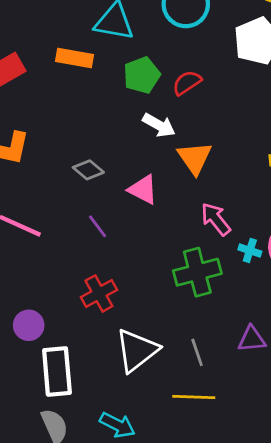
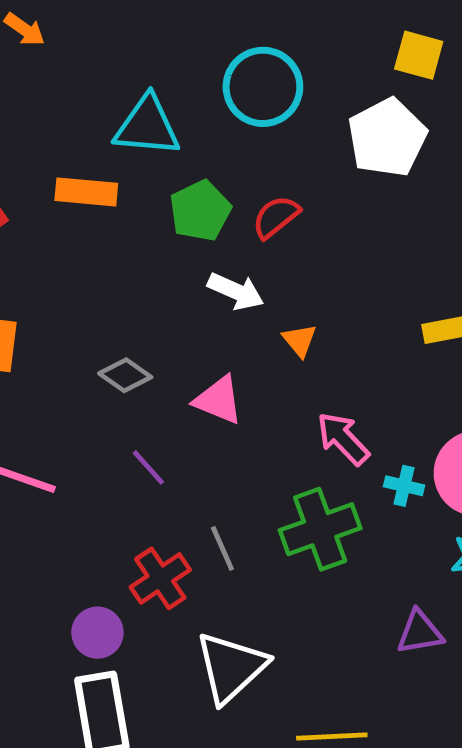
orange triangle: (195, 158) -> (300, 340), size x0.6
purple circle: (29, 325) -> (97, 633), moved
gray line: (197, 352) -> (222, 548), moved

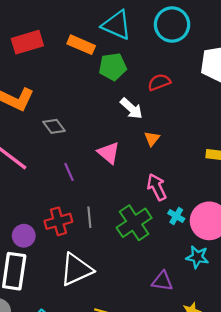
green pentagon: (200, 211) -> (113, 67), moved
gray diamond: (125, 375) -> (54, 126), moved
green cross: (320, 529) -> (134, 223), turned -32

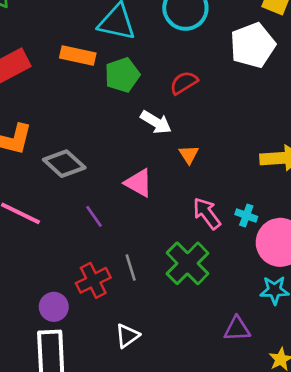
gray diamond: (54, 126) -> (64, 164), size x1.4
cyan cross: (176, 216) -> (246, 216), moved
white triangle: (76, 270) -> (127, 336), size x0.6

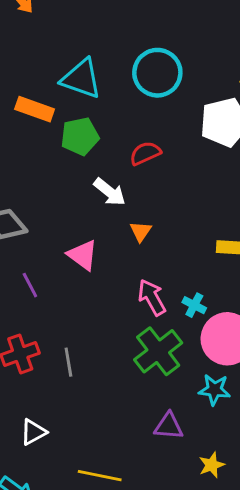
green cross: (188, 263) -> (158, 351), moved
gray line: (131, 268) -> (68, 362), moved
white triangle: (127, 336) -> (33, 432), moved

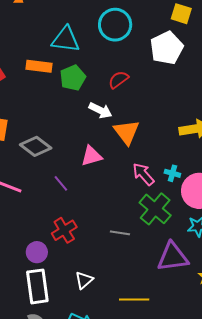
orange triangle: (141, 231) -> (127, 132), size x1.8
pink triangle: (83, 255) -> (91, 156), turned -40
gray line: (68, 362) -> (120, 233), moved, turned -60
purple triangle: (169, 426) -> (173, 257), size x1.6

